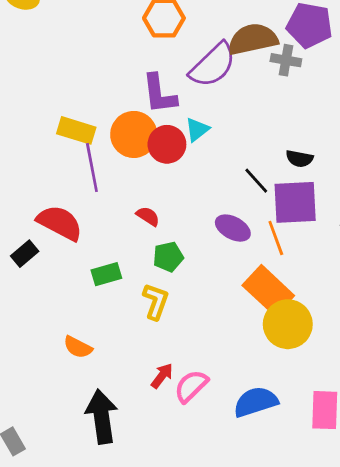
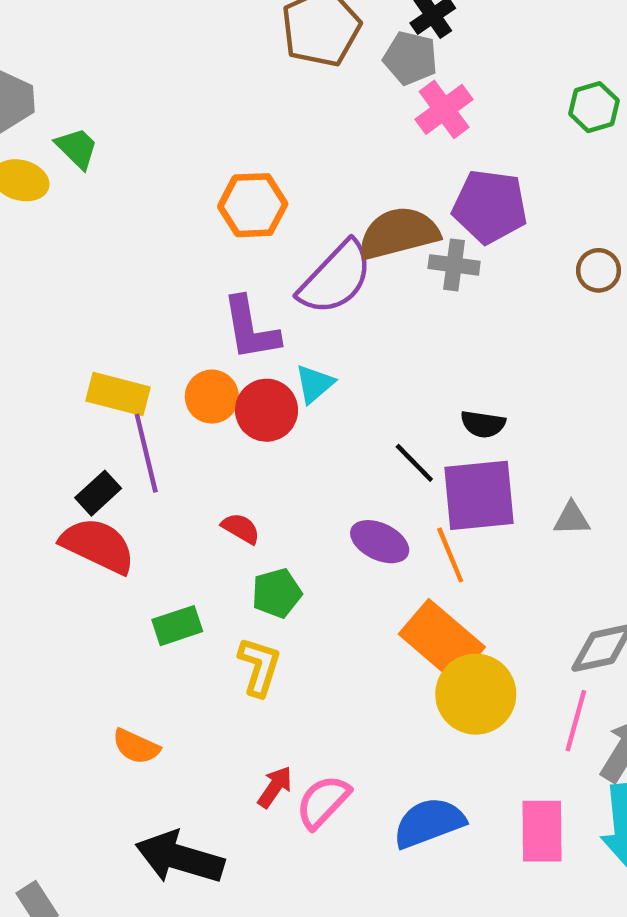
orange circle: (134, 134) -> (212, 397), size x0.7
black rectangle: (25, 254) -> (98, 493), moved
black arrow: (102, 417) -> (180, 858), turned -63

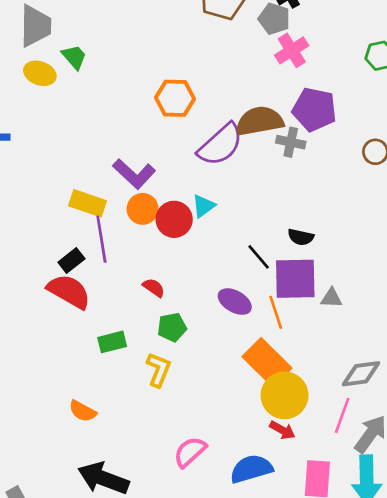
purple L-shape: (251, 329) -> (134, 174), moved, turned -42
gray triangle: (572, 519) -> (332, 298), moved
red arrow: (275, 787) -> (282, 430), moved, turned 80

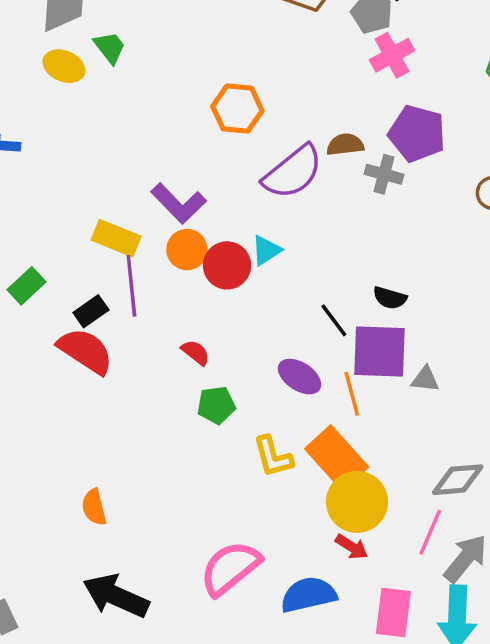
brown semicircle: (260, 121) -> (345, 145), size x0.6
green rectangle: (112, 342) -> (27, 286), moved, turned -32
yellow L-shape: (159, 370) -> (273, 457), moved, turned 140
orange semicircle: (83, 411) -> (94, 507), turned 44
pink semicircle: (190, 452) -> (230, 568), size x1.4

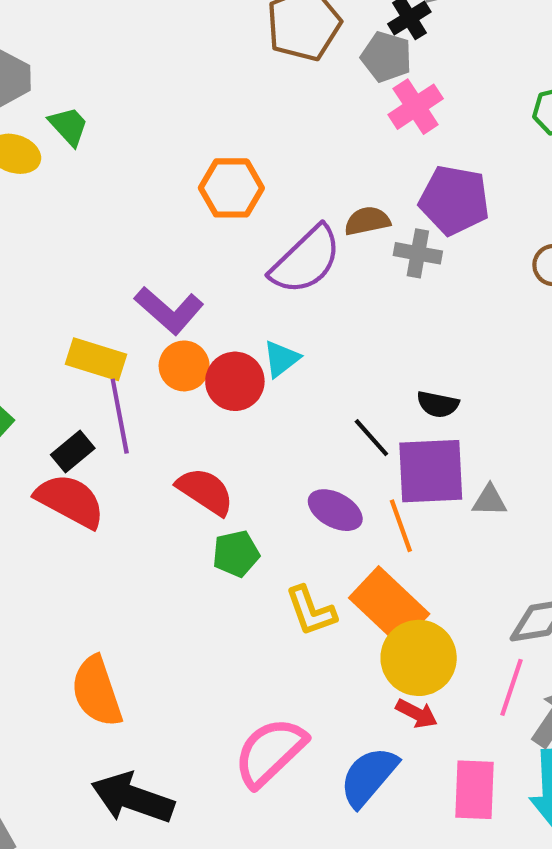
red semicircle: (196, 352) -> (205, 491), size x1.6
orange semicircle: (94, 507) -> (97, 691), size x1.6
blue semicircle: (308, 595) -> (369, 777), turned -32

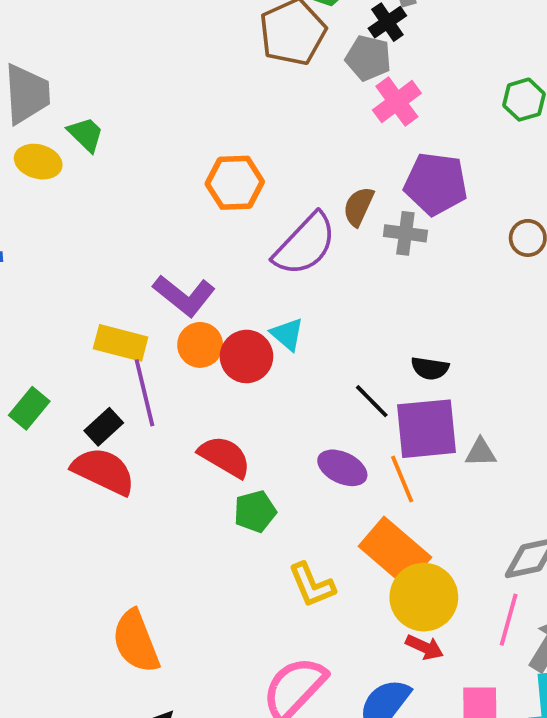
brown semicircle: (367, 221) -> (358, 206), turned -51
cyan triangle: (281, 359) -> (287, 334), turned -39
yellow L-shape: (311, 611) -> (312, 585), moved

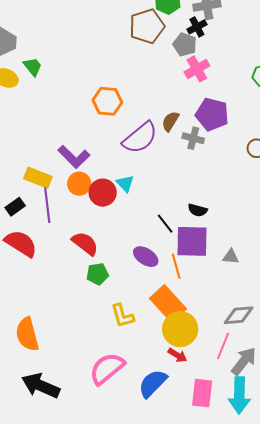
black rectangle: (104, 427) -> (15, 207), moved
gray triangle: (481, 452) -> (231, 257), moved

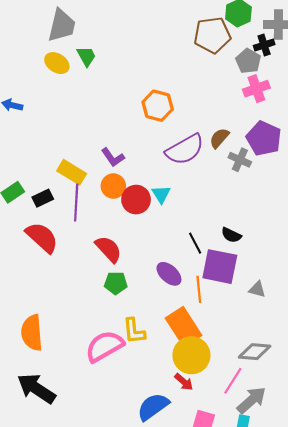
purple L-shape: (74, 157) -> (113, 157), size x0.7
pink semicircle: (107, 369) -> (104, 346), moved

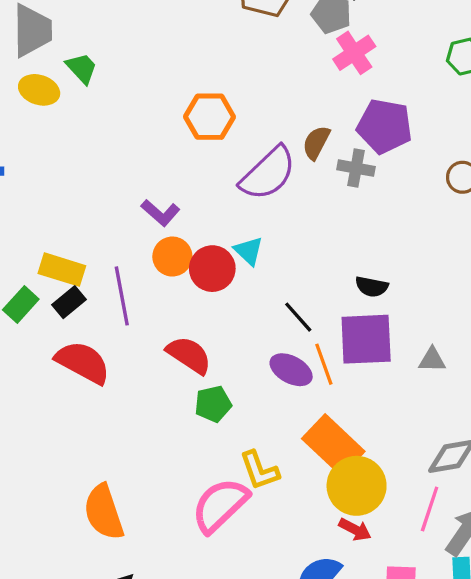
yellow rectangle: (72, 172) -> (62, 270), moved
black line: (195, 243) -> (298, 317), moved
orange line: (199, 289) -> (324, 364), moved

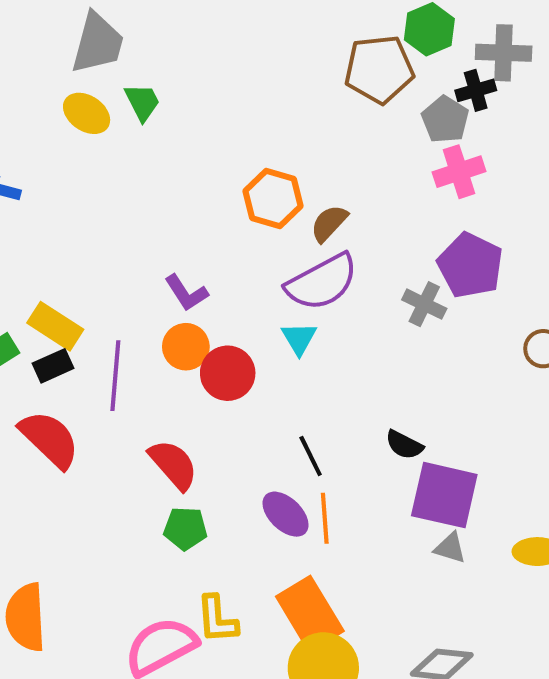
brown semicircle: (316, 143) -> (329, 223), moved
cyan triangle: (249, 251) -> (299, 338), moved
purple square: (366, 339) -> (444, 495), moved

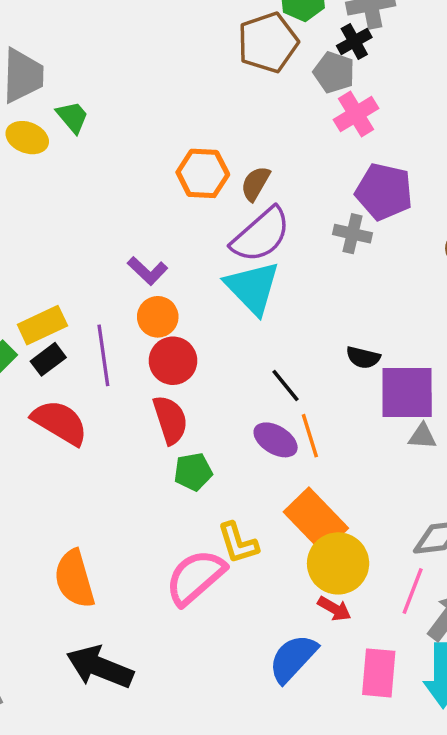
yellow rectangle: (55, 326) -> (42, 325), turned -45
cyan triangle: (299, 338) -> (253, 288), size x1.8
red circle: (228, 373) -> (173, 361), moved
red semicircle: (173, 465) -> (170, 420), turned 36

